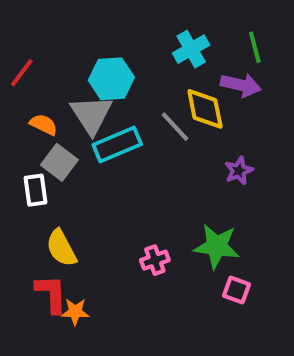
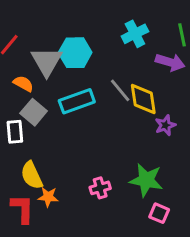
yellow diamond: (205, 109) -> (143, 99), moved
gray triangle: (91, 115) -> (47, 61), moved
orange star: (75, 312) -> (48, 197), moved

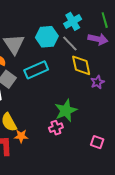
cyan hexagon: (75, 53) -> (47, 37), moved
gray line: (120, 90) -> (70, 43), moved
green star: (146, 180) -> (66, 111), moved, turned -30

